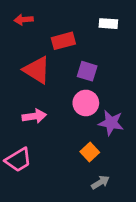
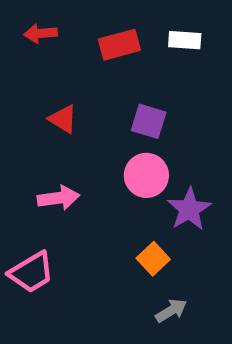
red rectangle: (63, 41) -> (119, 45), moved
red triangle: (37, 70) -> (63, 119), size x0.6
purple star: (111, 123) -> (189, 209), turned 30

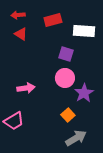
white rectangle: (185, 40) -> (84, 31), moved, size x1.5
red triangle: (63, 119) -> (21, 34), moved
gray arrow: (171, 311) -> (76, 138), size x1.5

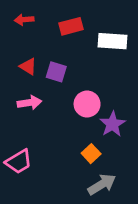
red triangle: (21, 34) -> (28, 67), moved
purple square: (66, 54) -> (56, 72), moved
pink arrow: (26, 88) -> (29, 103), moved

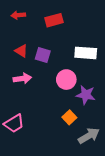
white rectangle: (113, 41) -> (86, 53), moved
purple star: (113, 124) -> (86, 95), turned -30
gray arrow: (102, 184) -> (89, 136), moved

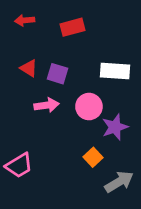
pink arrow: (22, 79) -> (47, 105), moved
purple star: (86, 95) -> (115, 127), turned -30

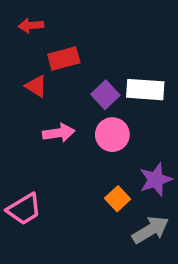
red rectangle: (73, 27) -> (64, 58), moved
purple square: (57, 74) -> (105, 95), moved, turned 30
purple star: (115, 127) -> (156, 180), moved

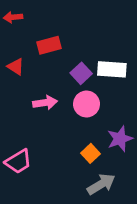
red arrow: (31, 25) -> (13, 17), moved
red triangle: (36, 86) -> (16, 67), moved
gray arrow: (150, 230) -> (101, 184), moved

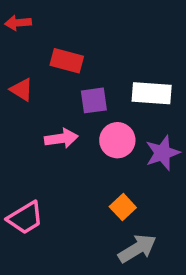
red rectangle: (49, 45) -> (67, 61), turned 30
purple square: (81, 73) -> (94, 100), moved, turned 35
purple star: (120, 139) -> (162, 153), moved

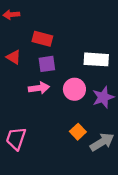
purple square: (94, 100) -> (47, 64), moved
pink trapezoid: (25, 218) -> (16, 139), turned 140
gray arrow: (137, 249) -> (102, 142), moved

